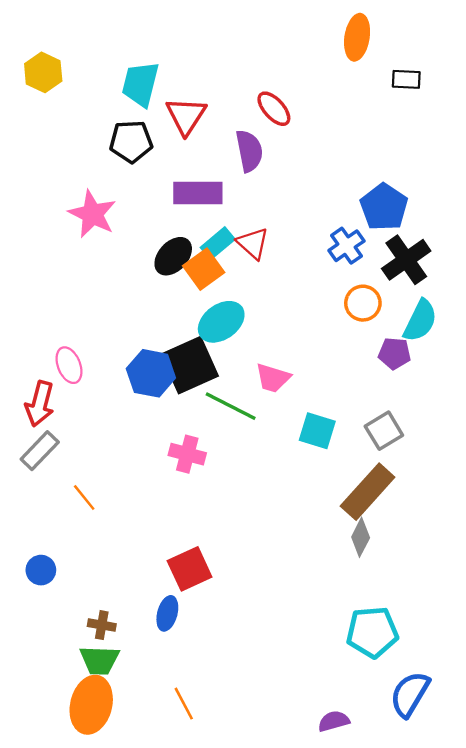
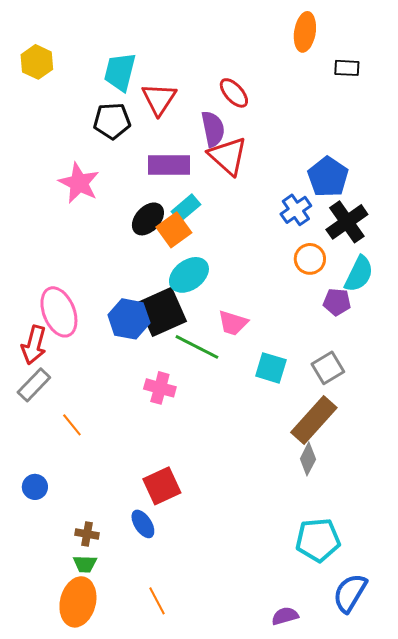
red triangle: (253, 243) -> (228, 156), moved, size x1.4
pink ellipse: (69, 365) -> (59, 312), size x1.6
blue ellipse: (167, 613) -> (143, 524), turned -48
green trapezoid: (99, 660) -> (85, 564), size x0.7

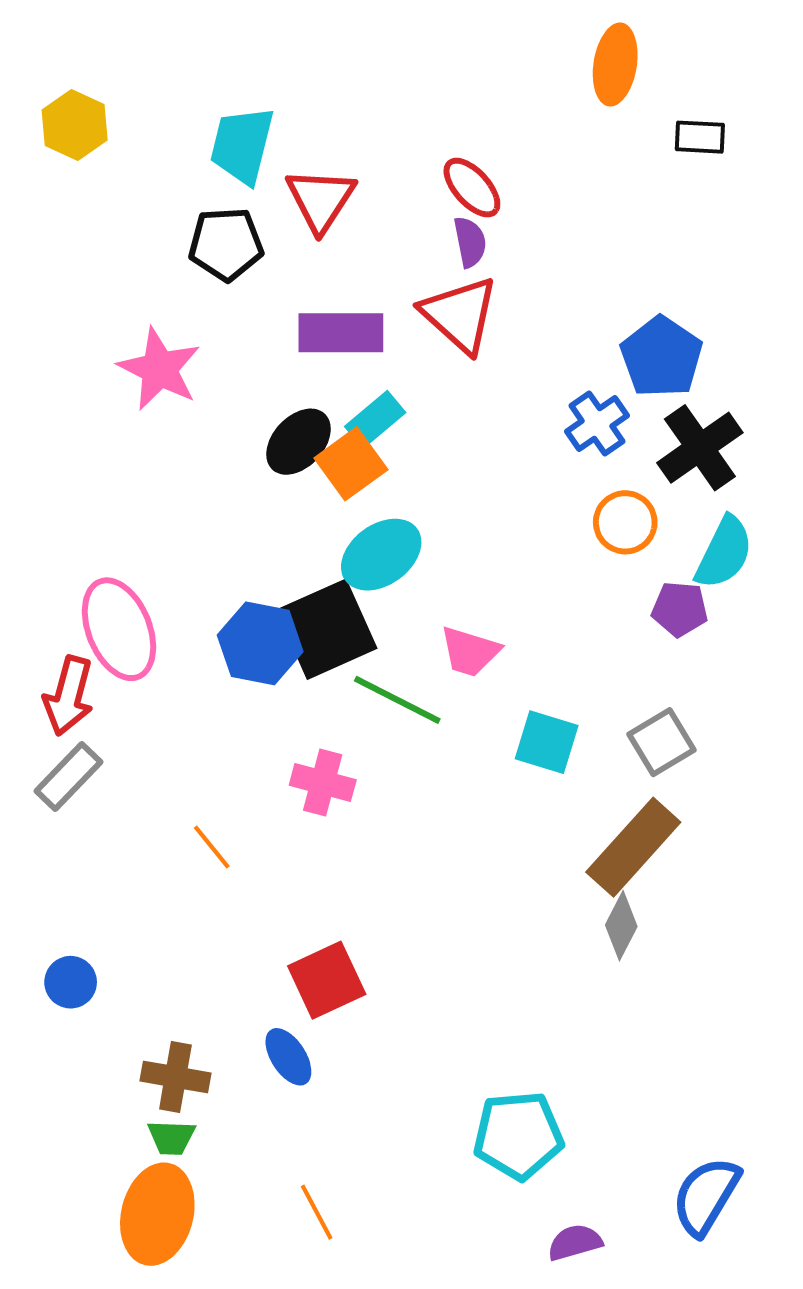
purple semicircle: (213, 129) -> (470, 242), moved, size x0.7
orange line: (72, 425) -> (212, 847), moved
brown cross: (87, 534) -> (175, 1077), size x1.4
cyan pentagon: (318, 540) -> (518, 1135), moved

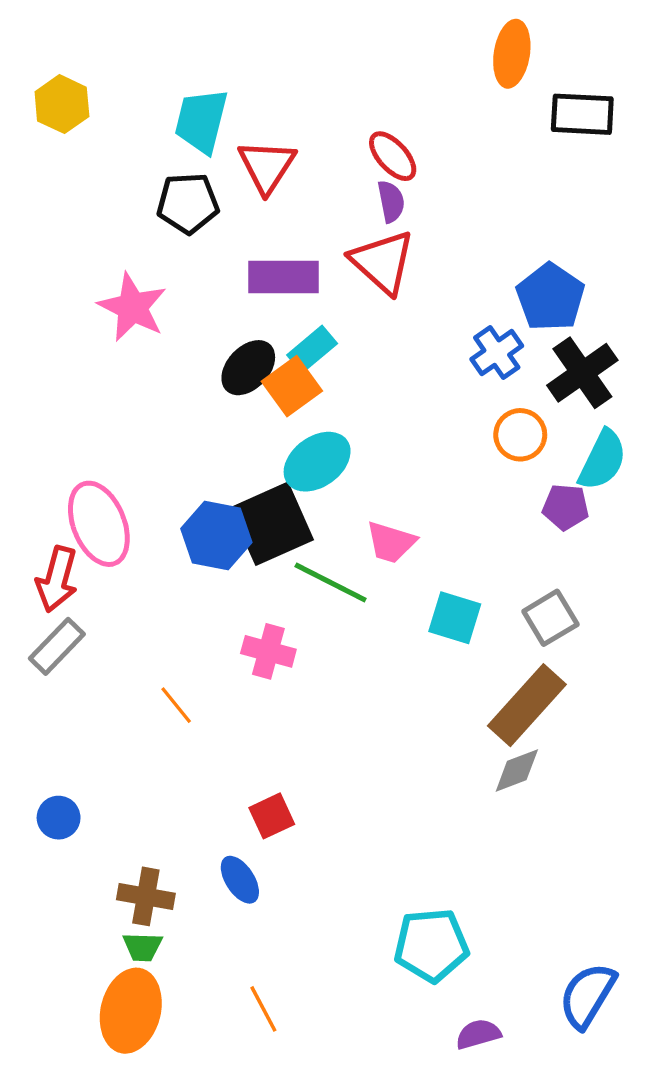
black rectangle: (700, 137) -> (582, 114), size x1.5
gray diamond: (621, 926) -> (517, 771), turned 42
red square: (327, 980) -> (272, 816), size x0.7

